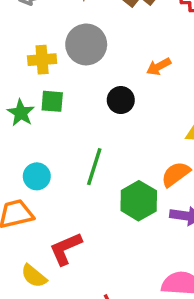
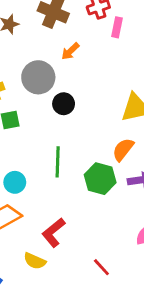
gray circle: (86, 44) -> (38, 77), moved
orange arrow: (159, 67) -> (70, 51), moved

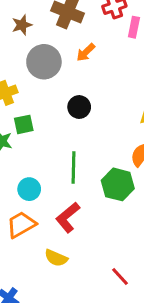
gray circle: (38, 77) -> (44, 62), moved
red L-shape: (54, 233) -> (68, 217), moved
yellow semicircle: (35, 261) -> (56, 258), moved

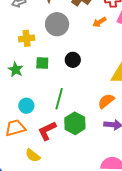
orange arrow: (86, 52) -> (99, 22), moved
green square: (24, 124) -> (42, 63), moved
green hexagon: (118, 184) -> (75, 123), moved

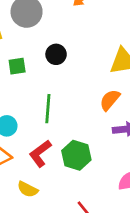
green hexagon: (75, 123) -> (76, 155), moved

